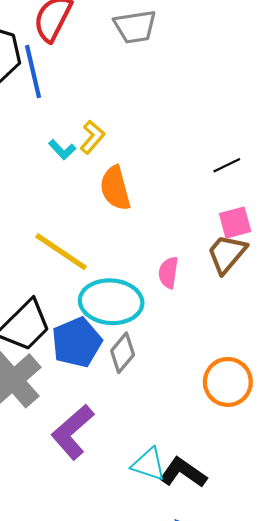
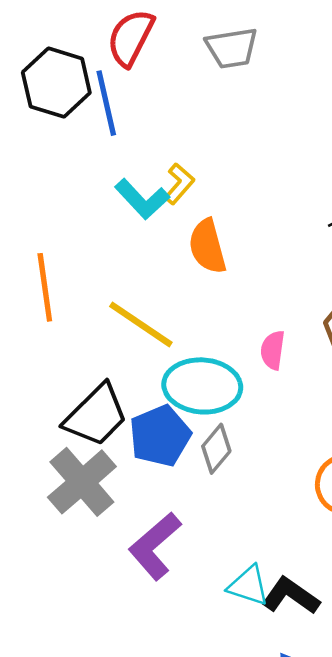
cyan L-shape: (62, 150) -> (142, 199), size x1.6

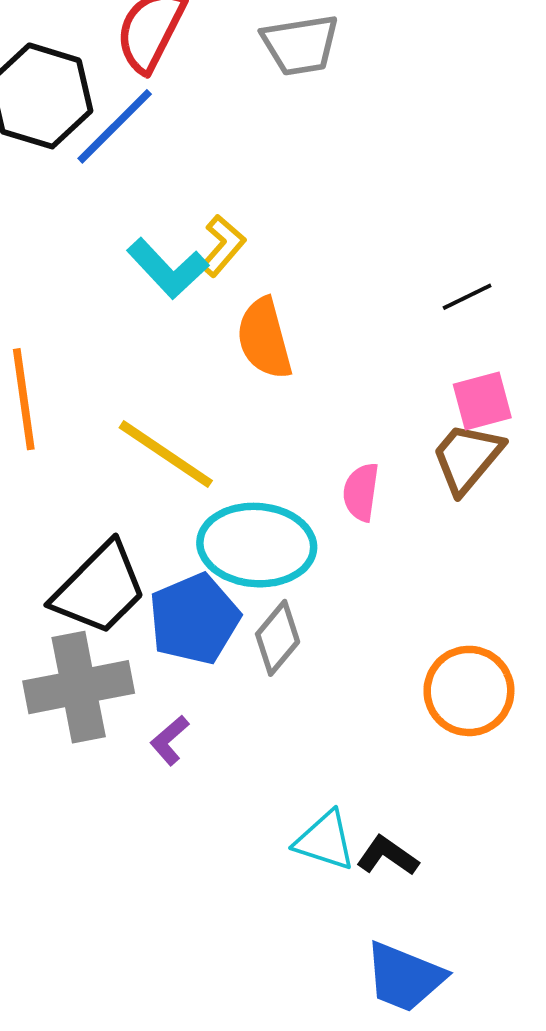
blue line: (106, 103) -> (115, 126), turned 58
gray cross: (82, 482) -> (79, 687), turned 30
purple L-shape: (155, 546) -> (170, 740), moved, size x0.5
black L-shape: (291, 596) -> (387, 856), size x0.7

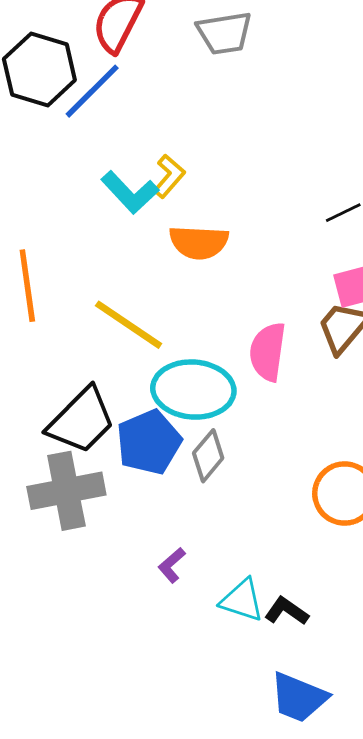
orange semicircle: (264, 339) -> (199, 242), turned -72
pink semicircle: (361, 492) -> (268, 352), size x1.4
purple L-shape: (170, 740) -> (172, 565), moved

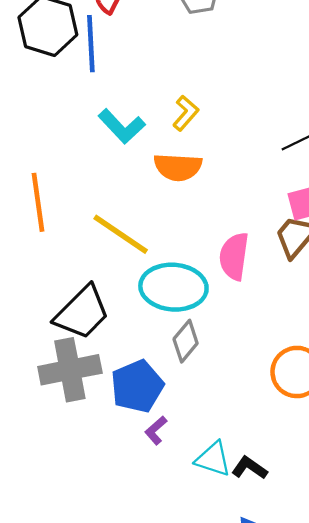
blue line: (92, 91) -> (91, 44), turned -48
yellow L-shape: (169, 176) -> (186, 113), moved
blue pentagon: (149, 442) -> (137, 386), moved

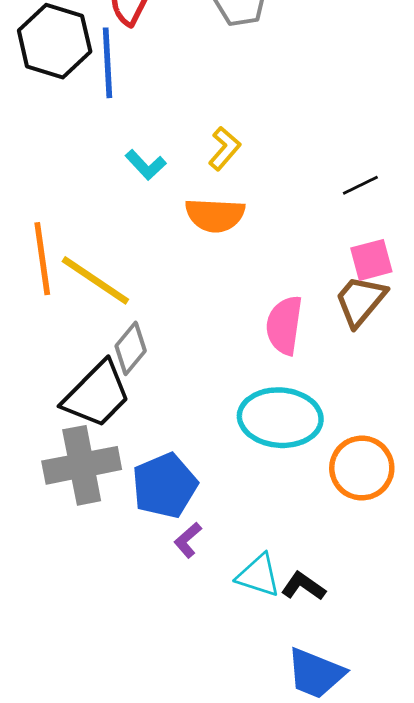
cyan L-shape: (122, 126) -> (146, 165), size x0.7
yellow line: (121, 234) -> (95, 280), moved
cyan ellipse: (173, 287) -> (280, 418), moved
gray diamond: (186, 341) -> (131, 348), moved

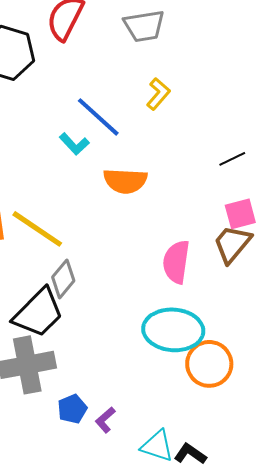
blue line: (108, 63) -> (98, 117), moved, turned -45
yellow L-shape: (224, 148) -> (158, 94), moved
orange circle: (362, 468) -> (209, 364), moved
blue pentagon: (165, 486) -> (72, 409), moved, size x0.6

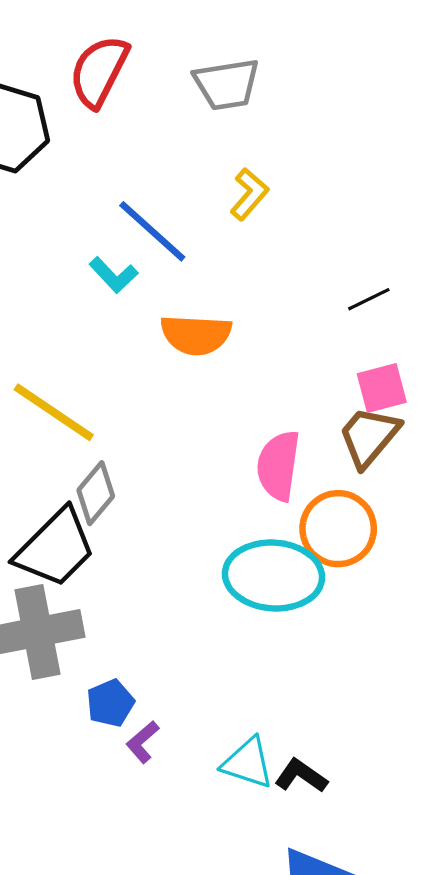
orange circle: (209, 364) -> (338, 529), moved
purple L-shape: (105, 420) -> (143, 742), moved

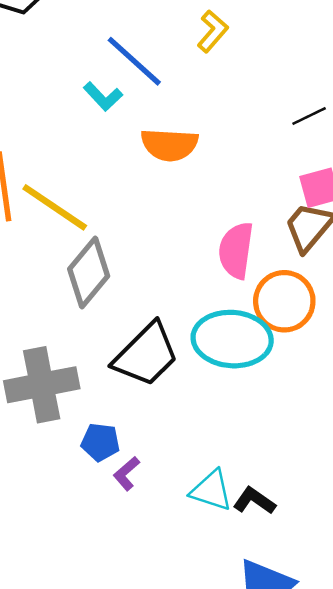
gray diamond: (96, 493) -> (89, 273), size x1.4
black trapezoid: (55, 548) -> (146, 355), moved
blue pentagon: (110, 703) -> (100, 442), turned 30

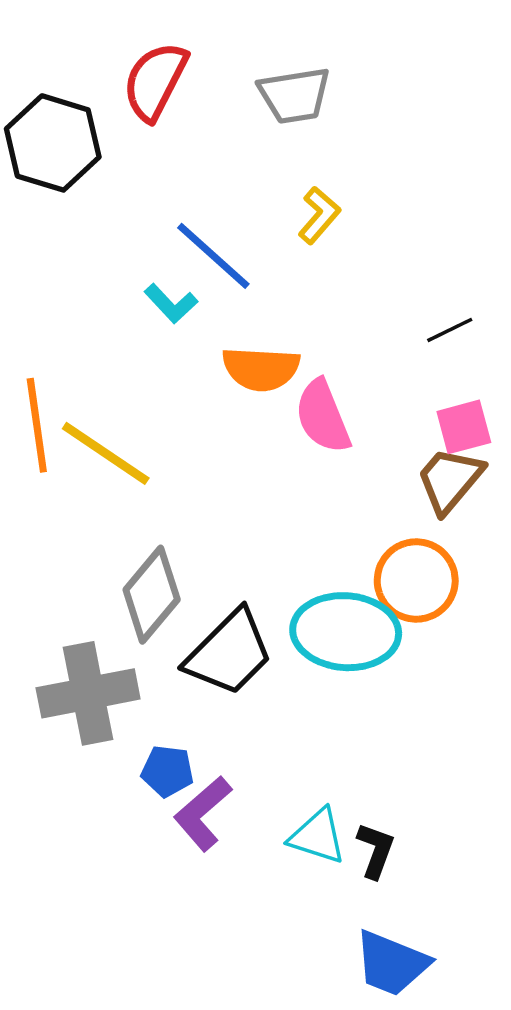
pink semicircle: (236, 250) -> (323, 416), moved, turned -30
gray diamond: (89, 273) -> (152, 595), moved
purple L-shape: (126, 473) -> (203, 813), size x1.6
black L-shape: (254, 501) -> (376, 850), turned 75

